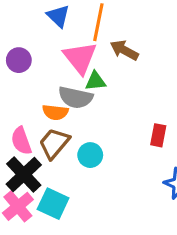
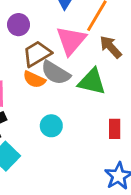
green triangle: (95, 81) -> (92, 82), moved, size x1.5
red rectangle: (158, 135) -> (115, 129), turned -30
brown trapezoid: (54, 143) -> (37, 54), moved

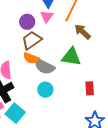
purple circle: (19, 25) -> (27, 22), moved
pink triangle: (71, 40) -> (47, 16), moved, size x0.6
gray semicircle: (56, 73) -> (44, 66), moved

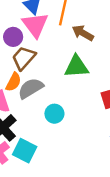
pink triangle: (47, 16) -> (35, 25), size x1.6
orange semicircle: (31, 58) -> (13, 82), moved, turned -70
gray semicircle: (44, 66) -> (31, 88), moved, turned 135

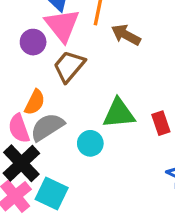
brown trapezoid: (24, 58) -> (69, 66), moved
green triangle: (76, 67) -> (119, 113), moved
gray semicircle: (31, 88) -> (47, 127), moved

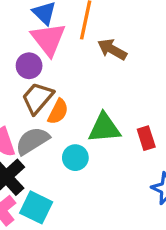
purple circle: (33, 42) -> (29, 66), moved
brown trapezoid: (69, 66) -> (37, 98), moved
orange semicircle: (35, 102) -> (58, 112), moved

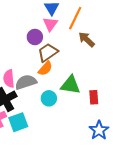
pink triangle: (48, 39) -> (50, 24), size x0.7
brown trapezoid: (37, 98) -> (48, 52), moved
cyan square: (36, 207) -> (18, 122), turned 30

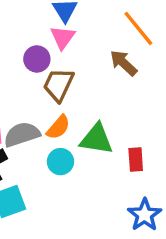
orange line: (75, 18) -> (138, 28), moved, turned -65
brown trapezoid: (48, 52) -> (59, 85), turned -30
orange semicircle: (45, 68) -> (58, 127), moved

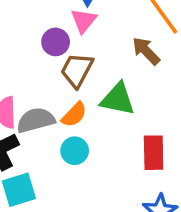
green triangle: (96, 139) -> (118, 99), moved
red rectangle: (136, 160) -> (154, 153), size x1.4

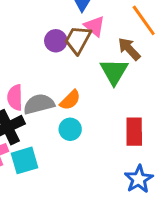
pink triangle: (84, 21) -> (95, 26), moved, turned -30
brown trapezoid: (77, 70) -> (78, 40), moved
green triangle: (118, 99) -> (114, 72), moved, turned 48

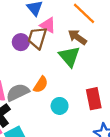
cyan circle: (70, 129) -> (60, 106), moved

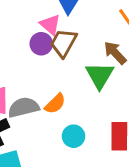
pink triangle: (48, 25) -> (50, 25), moved

